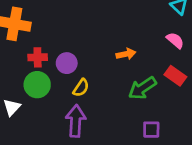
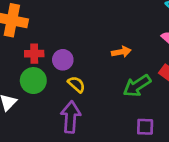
yellow semicircle: (81, 88) -> (76, 84), turned -84

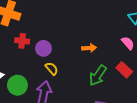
green circle: (33, 81) -> (17, 85), moved
green arrow: (137, 86) -> (98, 75), turned -30

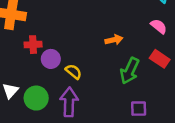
purple circle: (43, 48) -> (51, 59), moved

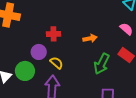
red cross: (33, 45) -> (54, 34), moved
green circle: (36, 98) -> (25, 71), moved

